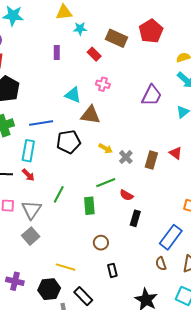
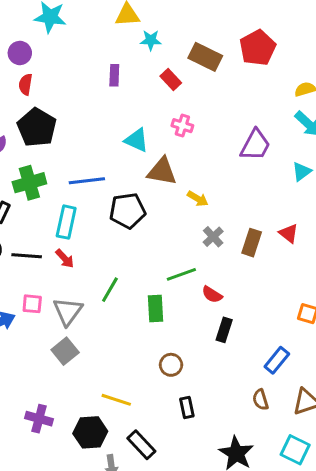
yellow arrow: (106, 148) -> (198, 199), moved
blue rectangle: (171, 237) -> (277, 360), size x0.7

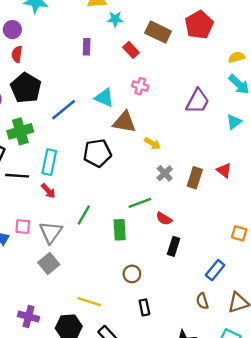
blue line: (87, 181) -> (64, 110), moved, turned -32
black line: (27, 256) -> (17, 176), moved

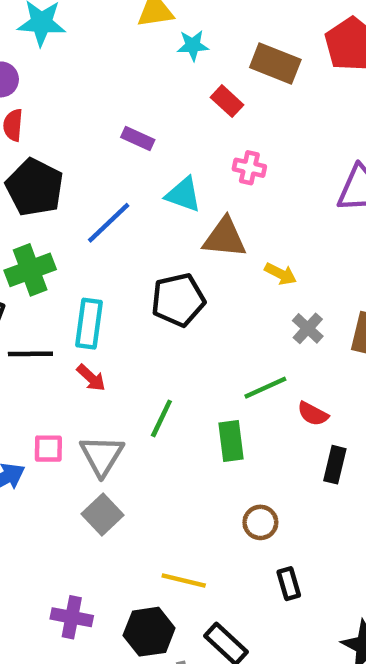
purple rectangle: (87, 47) -> (138, 139), moved, turned -63

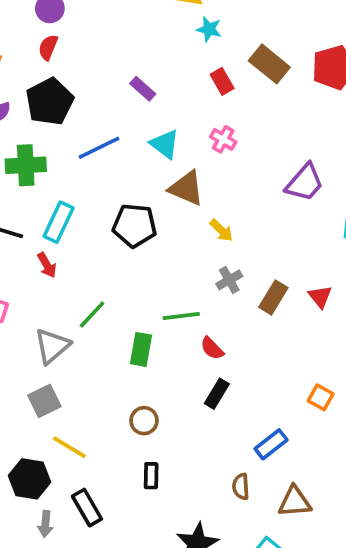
gray triangle: (102, 456) -> (52, 346), moved
gray square: (102, 515) -> (44, 401), moved

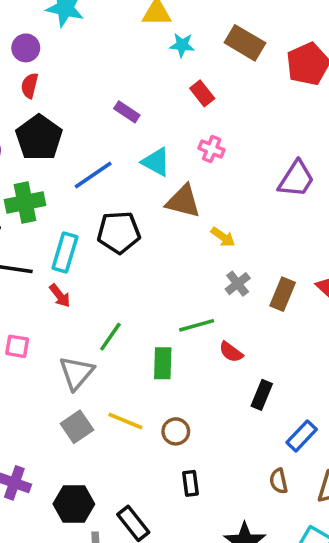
brown rectangle: (269, 64) -> (245, 43), moved
black pentagon: (135, 225) -> (119, 232), moved
black rectangle: (217, 394) -> (262, 395), moved
yellow line: (69, 447) -> (125, 421), moved

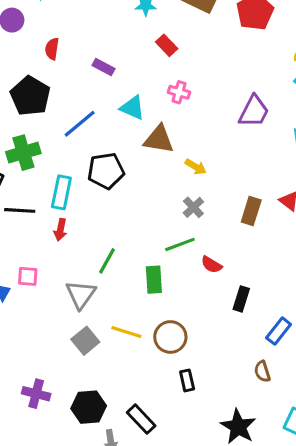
red semicircle: (30, 86) -> (52, 49), moved
gray cross: (238, 284) -> (193, 207), moved
red arrow: (60, 296) -> (60, 230), turned 55
brown circle: (176, 431) -> (170, 337), size x1.4

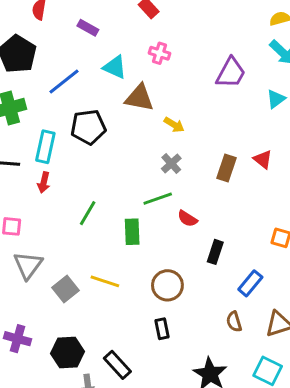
gray triangle: (81, 295) -> (28, 265), moved
brown circle: (170, 337) -> (167, 285), moved

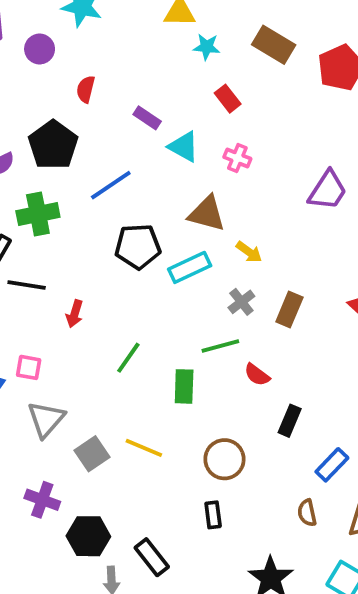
cyan triangle: (115, 67) -> (184, 147), moved
cyan rectangle: (45, 147) -> (190, 267), moved, turned 48
brown rectangle: (226, 168) -> (289, 309), moved
purple cross: (18, 339) -> (42, 500), moved

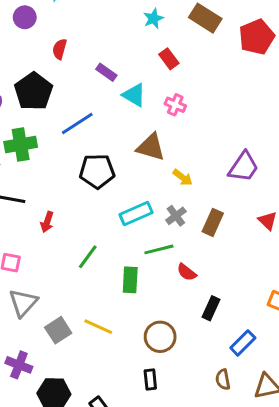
cyan star: (206, 47) -> (153, 19), turned -30
purple trapezoid: (328, 190) -> (244, 167), moved
cyan rectangle: (190, 267) -> (136, 213), moved

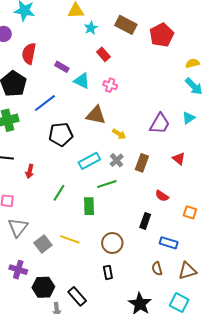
red semicircle: (60, 49) -> (29, 54), size x1.5
red semicircle: (187, 272) -> (162, 196), moved
blue rectangle: (243, 343) -> (169, 243), turned 66

